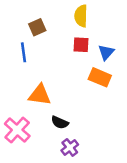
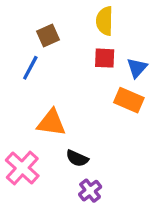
blue line: (23, 52) -> (30, 68), turned 36

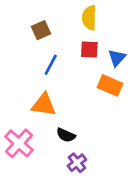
blue line: (30, 68) -> (51, 65), moved

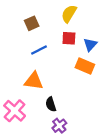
yellow semicircle: (89, 18) -> (69, 14), turned 30
blue line: (51, 65) -> (39, 50), turned 35
black semicircle: (66, 135) -> (51, 104), turned 48

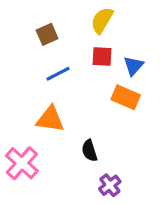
black semicircle: (51, 104) -> (89, 151), moved
purple cross: (59, 126) -> (110, 185), moved

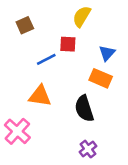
brown square: (47, 34) -> (25, 25), moved
red square: (102, 56) -> (68, 44), moved
black semicircle: (89, 151) -> (84, 109), moved, size x1.5

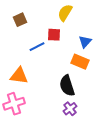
orange triangle: (40, 96) -> (19, 76), moved
pink cross: (17, 131) -> (14, 104), turned 30
purple cross: (88, 149) -> (70, 109), moved

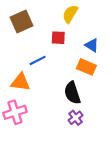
brown square: (20, 20) -> (21, 21), size x1.5
blue triangle: (85, 42) -> (92, 45), turned -40
blue line: (37, 47) -> (38, 60), moved

